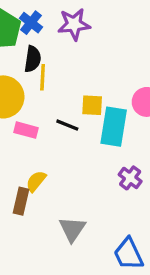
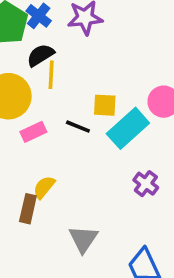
black semicircle: (33, 59) -> (40, 55), turned -130
cyan rectangle: (114, 127) -> (128, 128), turned 39
pink rectangle: (26, 130) -> (33, 132), turned -40

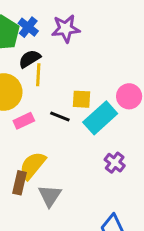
yellow semicircle: (44, 187) -> (32, 166), size x1.5
gray triangle: (83, 239) -> (50, 196), moved

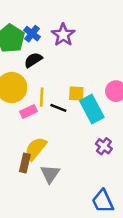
purple star: (66, 29) -> (63, 35), turned -30
yellow line: (38, 75) -> (42, 97), moved
cyan rectangle: (100, 118) -> (92, 109), turned -76

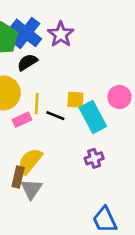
blue cross: (32, 34) -> (26, 33), size x1.6
purple cross: (104, 146) -> (94, 158), moved, turned 35
gray triangle: (50, 174) -> (31, 189), moved

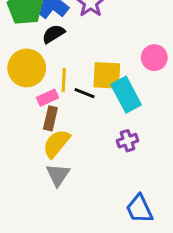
pink circle: (119, 97) -> (154, 58), moved
yellow square: (75, 100) -> (107, 75), size x1.5
brown rectangle: (18, 177) -> (50, 118), moved

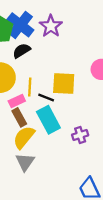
cyan rectangle: (126, 95) -> (48, 120), moved
brown rectangle: (50, 118) -> (19, 117), turned -42

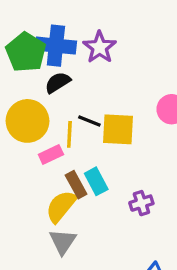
blue cross: (20, 25) -> (56, 46), turned -32
black line: (46, 98) -> (89, 121), moved
brown rectangle: (19, 117) -> (76, 185), moved
cyan rectangle: (48, 120) -> (96, 181), size x0.7

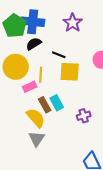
purple star: (100, 47) -> (73, 23), moved
black line: (89, 121) -> (59, 55), moved
yellow semicircle: (61, 206) -> (36, 118), turned 100

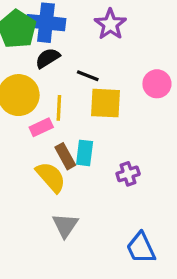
cyan rectangle: (57, 103) -> (85, 153), turned 35
gray triangle: (37, 139) -> (65, 225), moved

